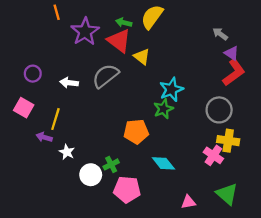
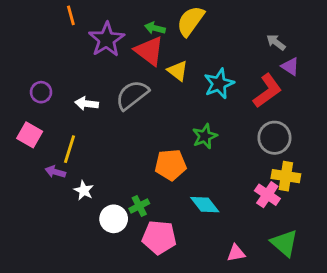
red L-shape: (234, 72) -> (267, 91), moved
cyan star: (171, 90) -> (219, 84), moved

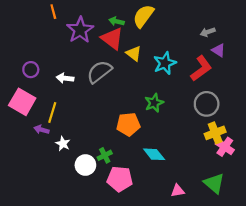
gray arrow: (276, 42) -> (208, 32), turned -56
pink square: (30, 135) -> (22, 102), size x1.4
yellow cross: (286, 176) -> (215, 133), turned -30
pink cross: (267, 195) -> (225, 147), moved

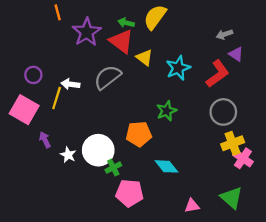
yellow line: (52, 112) -> (57, 98), moved
purple arrow: (41, 130) -> (45, 140), turned 48
white circle: (85, 165) -> (98, 150), moved, size x1.4

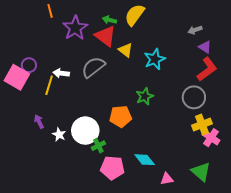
red L-shape: (217, 74) -> (207, 69), moved
pink square: (24, 110) -> (17, 77), moved
cyan diamond: (167, 166) -> (145, 160), moved

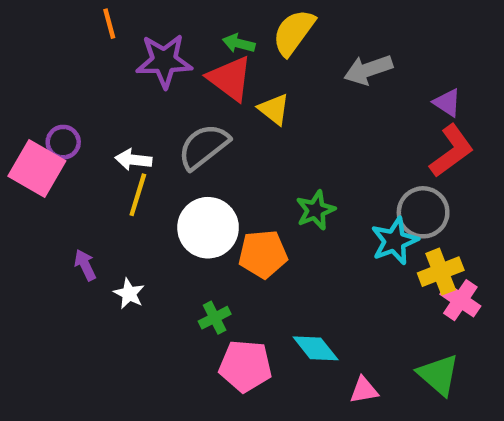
purple star: (75, 28) -> (164, 61), turned 30
gray arrow: (195, 30) -> (368, 70), moved, size x1.5
cyan star: (155, 59) -> (395, 241), moved
yellow line: (49, 85) -> (138, 195), moved
white circle: (85, 131) -> (208, 228), moved

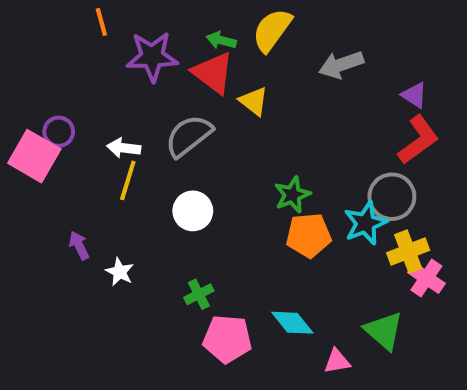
white circle: (208, 228) -> (193, 211), size x0.7
orange pentagon: (263, 254) -> (309, 235), moved
green triangle: (438, 375) -> (384, 331), moved

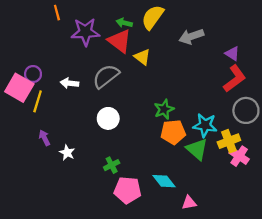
yellow line: (128, 180) -> (38, 101), moved
gray circle: (392, 197) -> (246, 110), moved
cyan star: (365, 223) -> (205, 125), turned 30
green triangle: (384, 331) -> (197, 149), moved

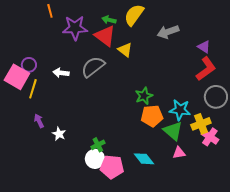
white circle: (108, 118) -> (95, 159), moved
pink triangle: (189, 203) -> (179, 153), moved

